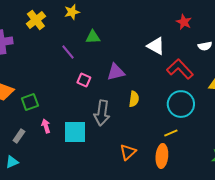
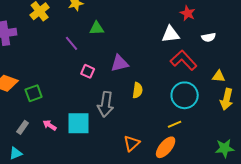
white triangle: (156, 46) -> (171, 34), moved, turned -36
pink arrow: (46, 126) -> (50, 125), moved, turned -40
orange ellipse: (162, 156) -> (166, 147), turned 35

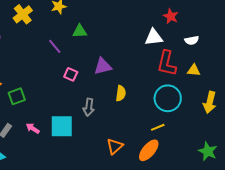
red L-shape: (184, 60) -> (167, 63), turned -124
yellow triangle: (219, 76) -> (194, 70), moved
gray arrow: (106, 104) -> (89, 107), size x0.7
green star: (225, 148) -> (208, 151), turned 30

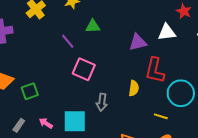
red L-shape: (167, 63) -> (155, 70), moved
purple triangle: (103, 66) -> (138, 42), moved
pink square: (71, 74) -> (84, 69), size x1.6
yellow line: (158, 127) -> (161, 116), moved, turned 40

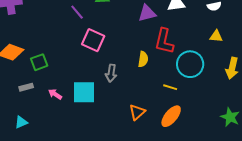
gray rectangle: (19, 125) -> (26, 87), moved, turned 40

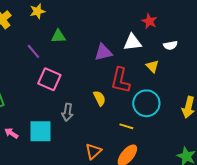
yellow triangle: (216, 36) -> (152, 66), moved, turned 40
yellow semicircle: (143, 59) -> (99, 98), turned -35

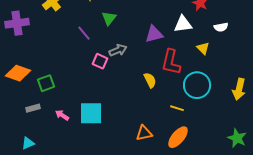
green triangle: (58, 36) -> (109, 18), turned -49
pink square: (49, 79) -> (100, 61), size x0.7
gray arrow: (67, 112) -> (118, 50), moved, turned -120
orange triangle: (93, 151) -> (144, 133), turned 30

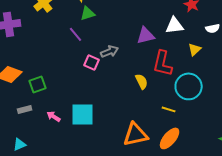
green triangle: (109, 18) -> (88, 13), moved, turned 35
yellow triangle: (203, 48) -> (195, 49), turned 32
orange triangle: (144, 133) -> (136, 134), size x1.5

